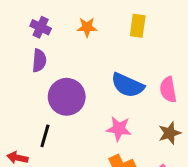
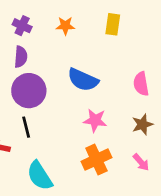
blue semicircle: (128, 85) -> (83, 80), moved
purple circle: (67, 97) -> (29, 91), moved
black line: (45, 136) -> (26, 127), turned -30

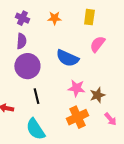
pink semicircle: (141, 84) -> (97, 44), moved, turned 48
brown star: (142, 124) -> (97, 95), moved
black line: (26, 127) -> (36, 96), moved

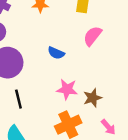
blue semicircle: (67, 58) -> (56, 53), size x0.6

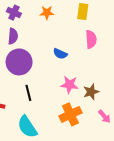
pink semicircle: (93, 36) -> (91, 39), turned 138

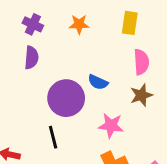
purple circle: (19, 62) -> (66, 98), moved
brown star: (91, 92) -> (141, 95), moved

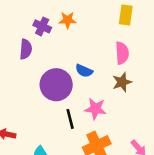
yellow rectangle: (130, 23) -> (126, 15), moved
purple cross: (33, 24) -> (42, 26), moved
black line: (53, 137) -> (70, 119), moved

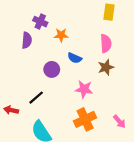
orange star: (68, 20) -> (61, 35), moved
purple circle: (56, 85) -> (52, 69), size x0.6
black line: (70, 119) -> (36, 98), moved, turned 63

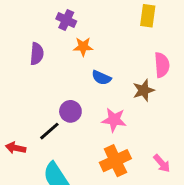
purple cross: (40, 22) -> (66, 20), moved
pink semicircle: (106, 43) -> (162, 65), moved
purple circle: (52, 69) -> (70, 111), moved

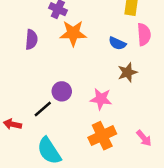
orange star: (83, 47) -> (73, 33), size x1.5
pink semicircle: (162, 65) -> (144, 34), moved
blue semicircle: (101, 78) -> (117, 43), moved

